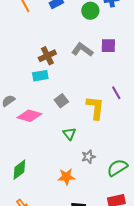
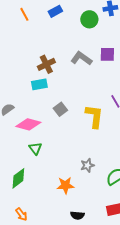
green triangle: (69, 134) -> (35, 148), moved

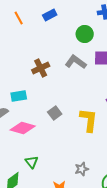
green circle: (89, 19) -> (85, 34), moved
cyan rectangle: (39, 84) -> (19, 96), moved
green triangle: (35, 148) -> (32, 162), moved

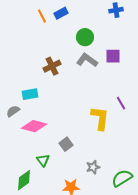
orange line: (19, 18) -> (42, 16), moved
green circle: (85, 34) -> (85, 37), moved
gray square: (55, 113) -> (66, 144), moved

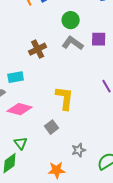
yellow L-shape: (100, 118) -> (65, 98), moved
green triangle: (43, 160) -> (21, 143), moved

